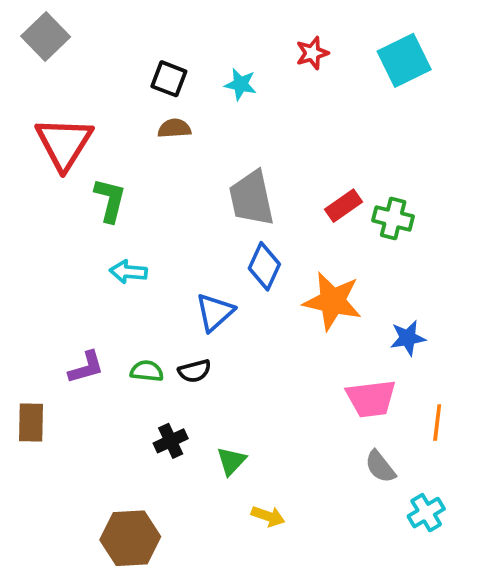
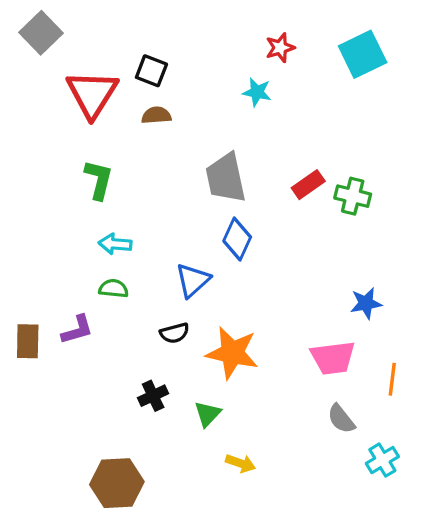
cyan star: (241, 84) -> (257, 92), moved
red triangle: (64, 143) -> (92, 94), moved
orange star: (332, 301) -> (232, 353), moved
green semicircle: (147, 371) -> (114, 288), moved
brown rectangle: (31, 422) -> (28, 341), moved

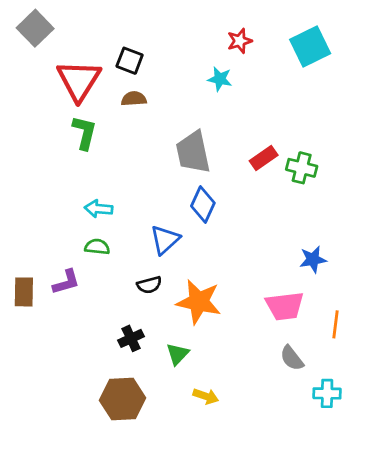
green L-shape: (99, 180) -> (84, 133), moved
cyan cross: (382, 460) -> (327, 393), turned 32
brown hexagon: (117, 483) -> (123, 399), moved

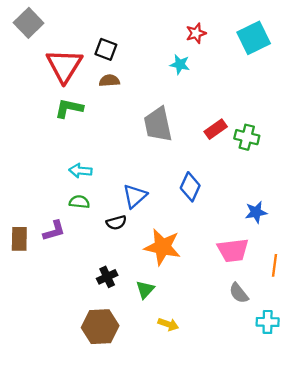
green L-shape: (84, 133) -> (69, 108), turned -92
blue diamond: (203, 204) -> (190, 187), moved
black semicircle: (149, 285) -> (116, 223), moved

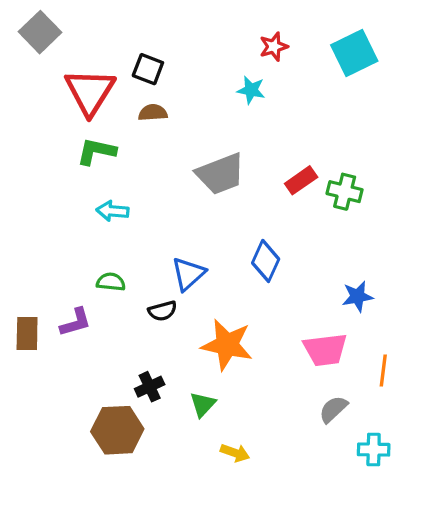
gray trapezoid: (158, 124) -> (220, 174), turned -99
cyan arrow: (80, 171) -> (113, 211), moved
gray semicircle: (239, 293) -> (333, 409), turned 85
brown hexagon: (100, 327) -> (117, 430), moved

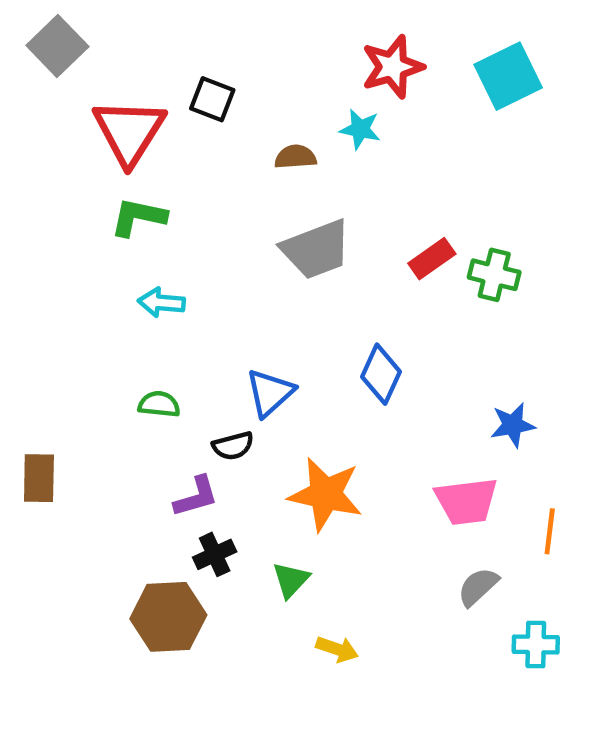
red star: (274, 47) -> (393, 67), size x1.5
brown semicircle: (153, 113) -> (295, 157), moved
purple L-shape: (75, 322) -> (196, 497), moved

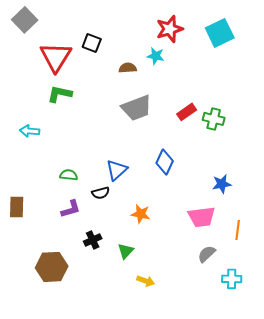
cyan arrow: (161, 303) -> (30, 131), moved
orange star: (325, 494) -> (141, 214), size x0.6
purple L-shape: (196, 497) -> (71, 209), moved
brown hexagon: (168, 617) -> (52, 267), moved

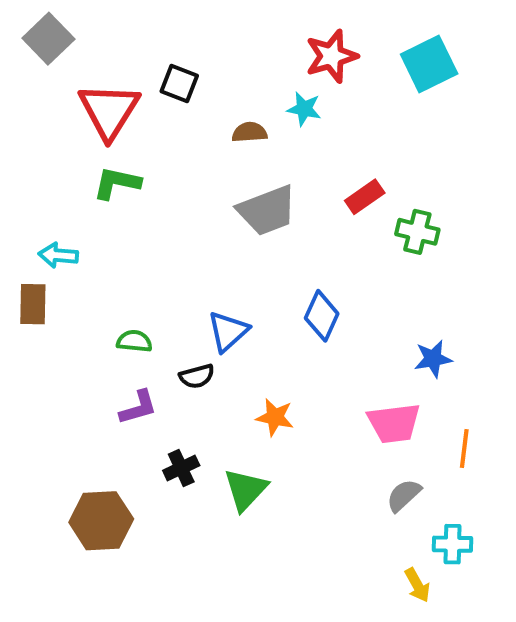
red rectangle: (187, 112) -> (365, 197), moved
brown rectangle: (17, 207) -> (33, 304), moved
green triangle: (126, 251) -> (246, 489), size x1.4
yellow arrow: (146, 281) -> (417, 585), moved, turned 42

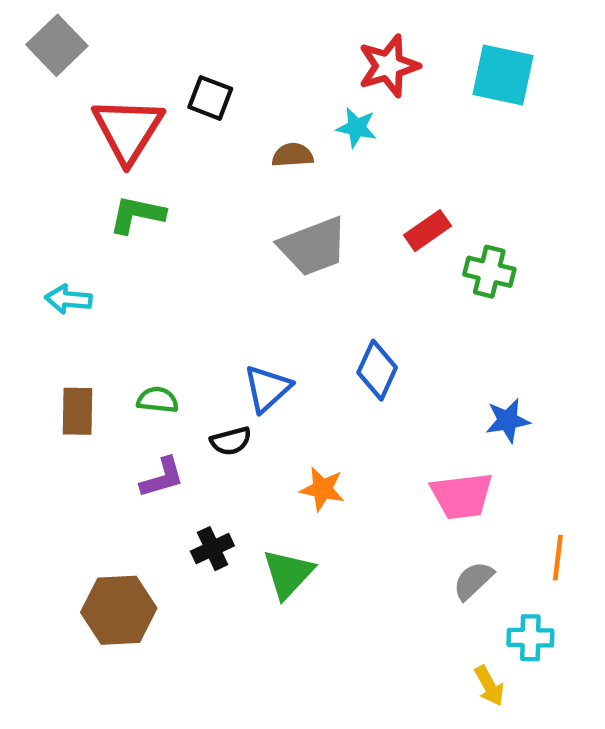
cyan square: (429, 64) -> (503, 75), turned 38
brown rectangle: (33, 304) -> (78, 411), moved
orange line: (464, 449) -> (558, 558), moved

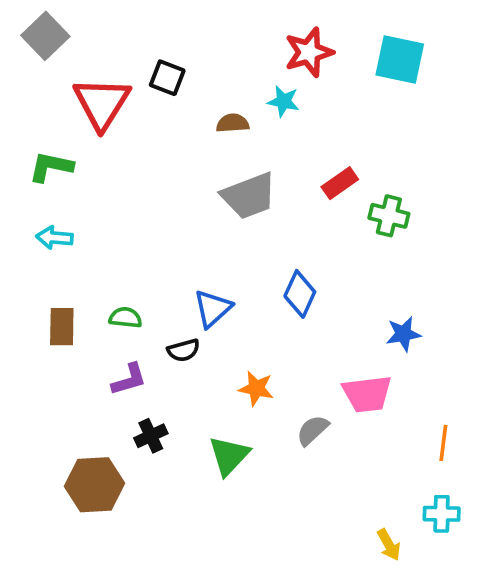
green L-shape: (137, 215) -> (51, 167), moved
black cross: (212, 549) -> (151, 436), moved
gray semicircle: (473, 581) -> (313, 430), moved
cyan cross: (530, 638) -> (442, 514), moved

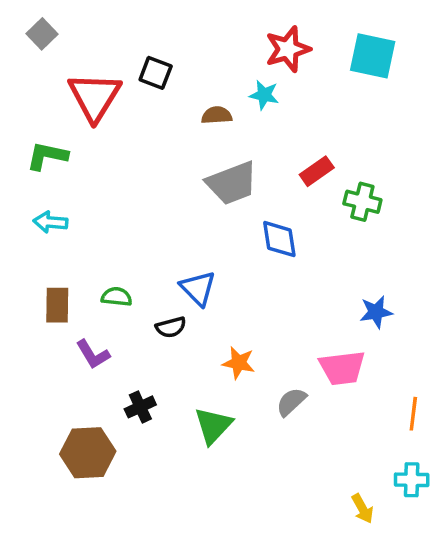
gray square: (45, 36) -> (42, 34), size x0.7
blue diamond: (300, 294) -> (279, 239), moved, turned -33
blue triangle: (213, 308) -> (198, 288), turned -33
purple L-shape: (129, 379) -> (93, 354), moved, turned 75

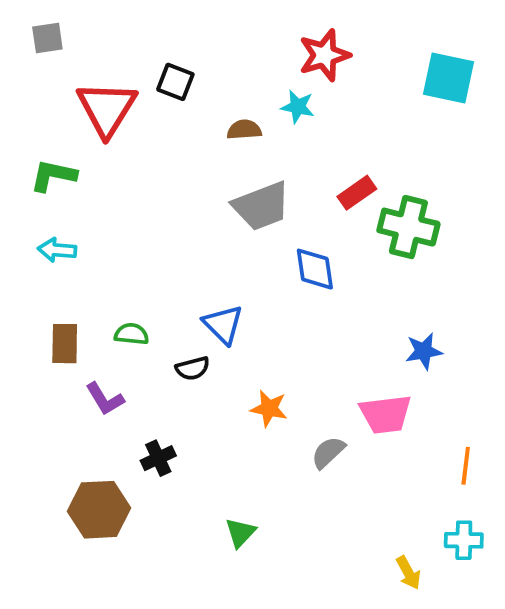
gray square: (42, 34) -> (47, 38), turned 36
cyan square: (373, 56) -> (449, 78), moved
green cross: (362, 202) -> (408, 227), size x1.4
green triangle: (213, 426) -> (240, 533), moved, size x0.7

